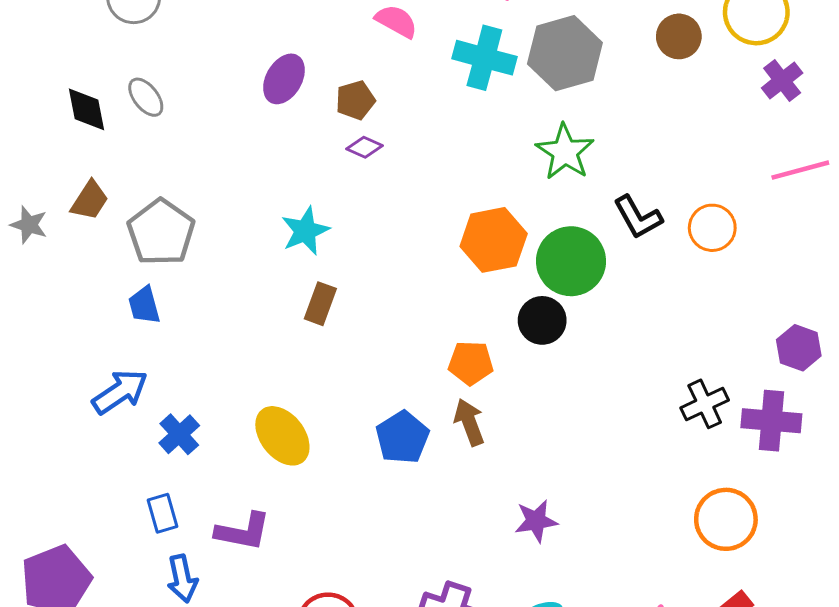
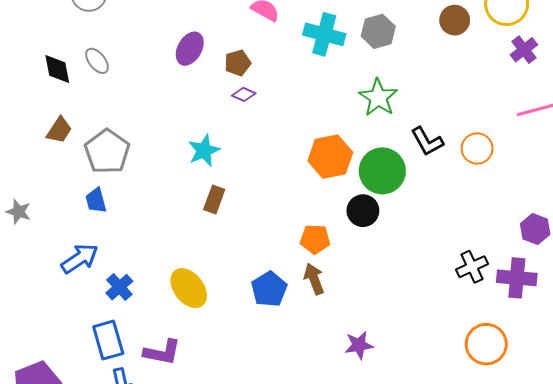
gray hexagon: (565, 53) -> (378, 31), size x0.7
gray star: (29, 225) -> (19, 212), moved
blue rectangle: (162, 513) -> (108, 340), size x1.5

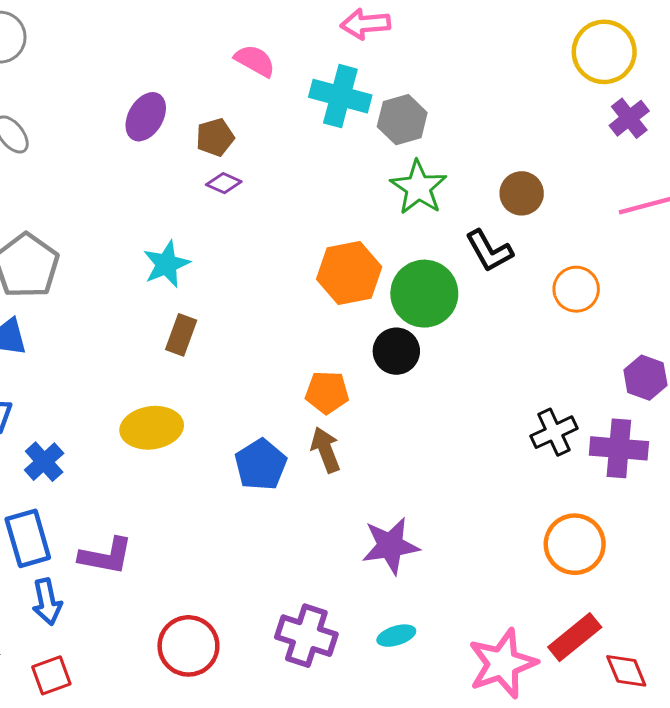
brown circle: (455, 20) -> (522, 193), moved
gray hexagon: (378, 31) -> (402, 120), moved
orange circle: (477, 148) -> (576, 289), moved
yellow ellipse: (189, 288) -> (152, 428), moved, turned -60
purple star: (359, 345) -> (390, 546), size x1.4

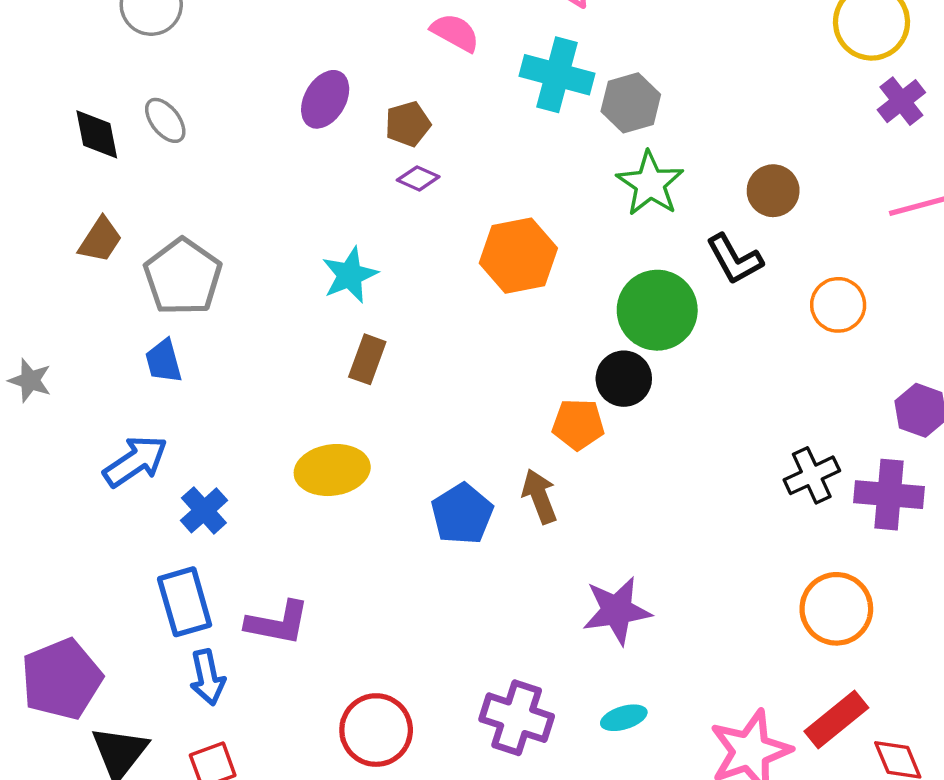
orange hexagon: (349, 273) -> (518, 256), moved
orange pentagon: (327, 392) -> (578, 424), moved

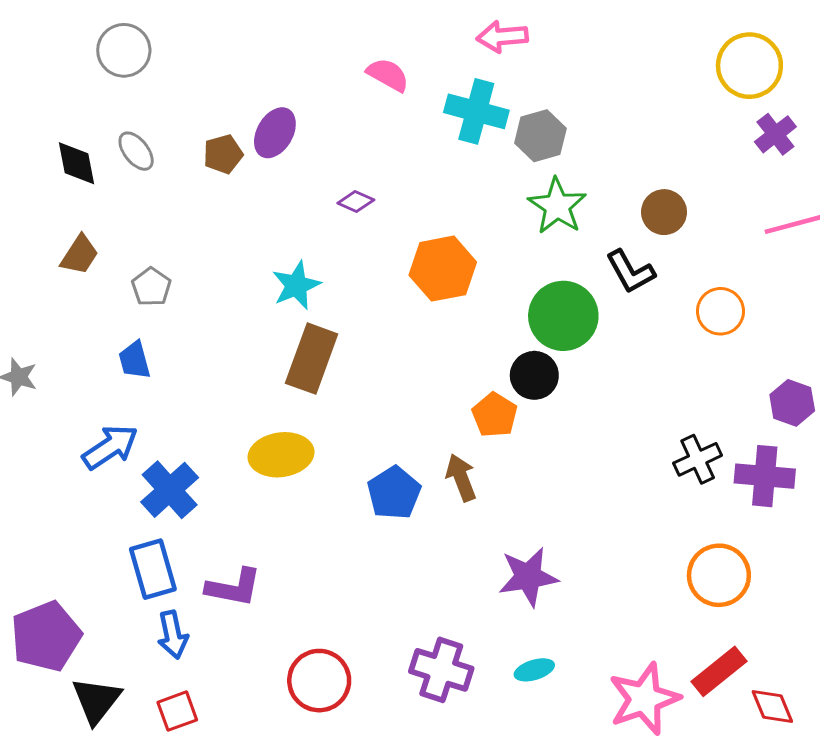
brown pentagon: (408, 124) -> (223, 154), moved
gray pentagon: (183, 277) -> (151, 287), size x0.6
brown rectangle: (367, 359) -> (312, 359), size x1.6
orange pentagon: (578, 424) -> (495, 415), turned 30
blue cross: (204, 510) -> (170, 490), size x1.4

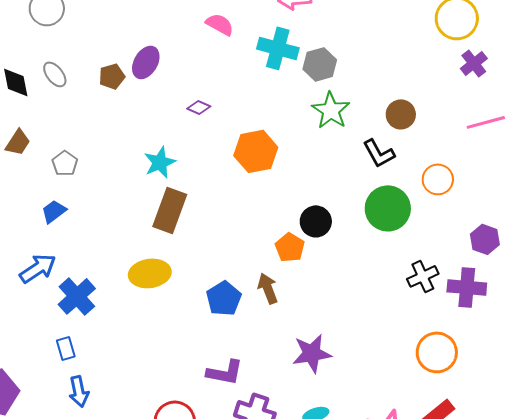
green circle: (563, 316) -> (388, 208), moved
blue trapezoid: (135, 360) -> (54, 211), turned 68
blue rectangle: (153, 569) -> (66, 348), size x0.6
purple L-shape: (234, 587) -> (225, 372), moved

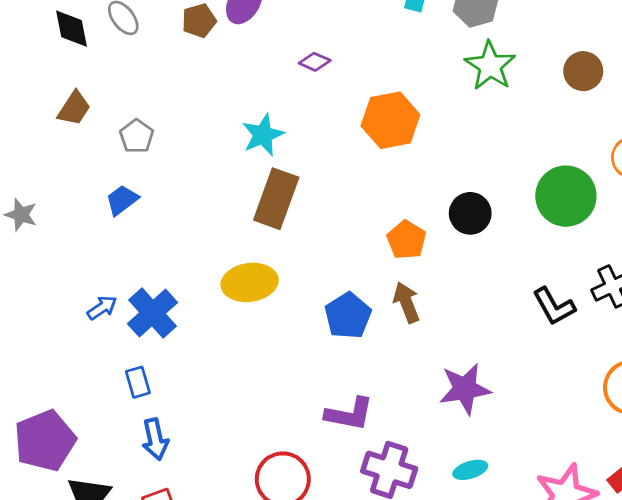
black L-shape: (379, 153) -> (554, 306), moved
orange pentagon: (290, 247) -> (406, 240), moved
blue arrow: (38, 268) -> (102, 308), moved, size x0.6

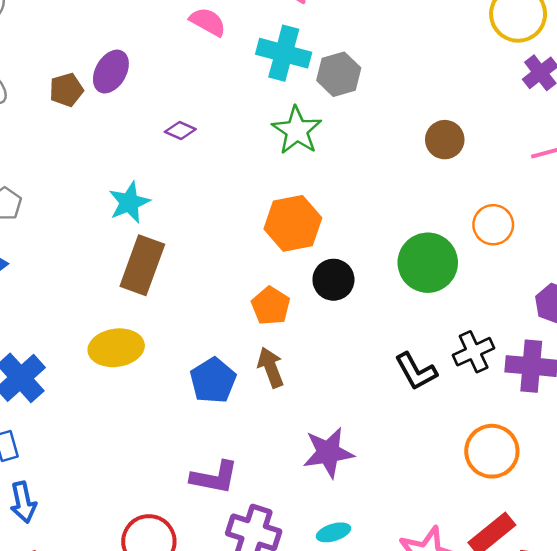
green star: (490, 66) -> (297, 130), moved
orange hexagon: (390, 120) -> (293, 223), moved

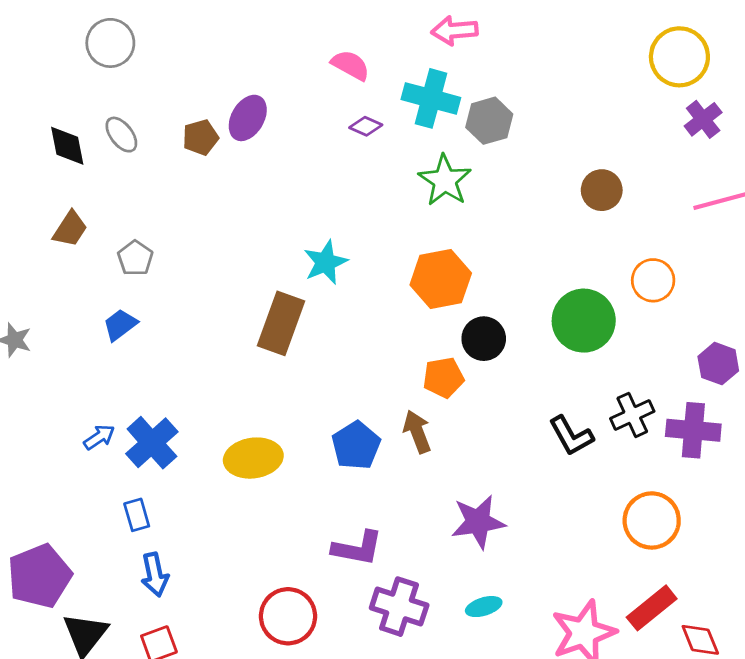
purple diamond: (180, 130) -> (366, 126), moved
cyan star: (129, 202) -> (325, 262), moved
orange pentagon: (271, 306) -> (443, 378), moved, turned 30
yellow ellipse: (116, 348) -> (253, 458), moved

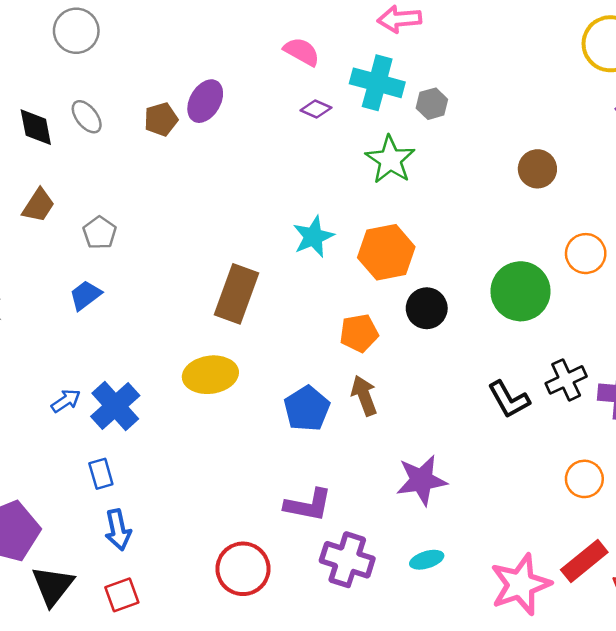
gray hexagon: (489, 121) -> (432, 104), size x0.7
cyan star: (325, 262) -> (313, 237), moved
orange pentagon: (443, 378) -> (359, 333), moved
yellow ellipse: (253, 458) -> (210, 375), moved
orange circle: (652, 520) -> (584, 479), size x0.7

